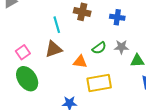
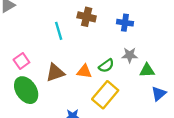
green semicircle: (99, 48) -> (106, 66), moved
brown triangle: (54, 49) -> (55, 73), moved
yellow rectangle: (99, 83) -> (105, 95), turned -40

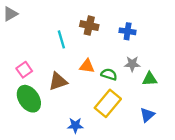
green semicircle: (106, 66) -> (109, 74), turned -126
orange triangle: (84, 71) -> (87, 66), moved
blue triangle: (159, 94) -> (147, 115), moved

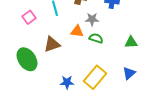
gray star: (132, 64) -> (92, 19), moved
pink square: (24, 70) -> (29, 17), moved
yellow rectangle: (108, 103) -> (95, 77), moved

